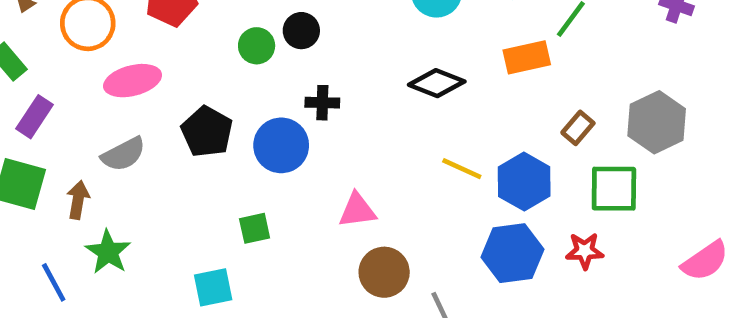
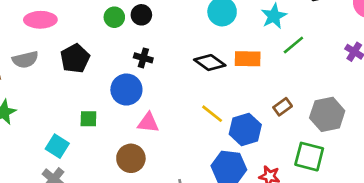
orange rectangle: (527, 57) -> (248, 59), moved
blue circle: (281, 145) -> (126, 90), moved
green square: (614, 189) -> (309, 157), moved
brown circle: (384, 272) -> (131, 158), moved
cyan square: (213, 287) -> (57, 146), turned 30

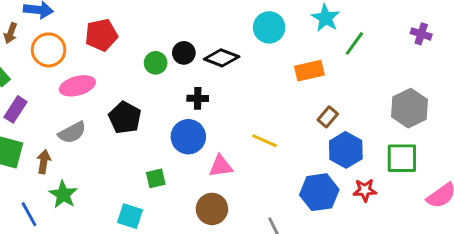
black diamond: (210, 63) -> (222, 58), moved
brown rectangle: (283, 107) -> (328, 117), moved
yellow line: (212, 114) -> (264, 141), moved
blue hexagon: (245, 129) -> (346, 150), moved

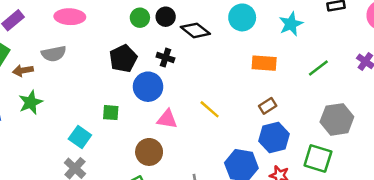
green line: (354, 43) -> (318, 68), moved
black pentagon: (125, 118) -> (123, 58), moved
brown arrow: (44, 162) -> (23, 70), turned -126

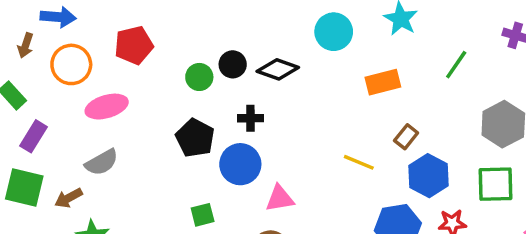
yellow line: (210, 109) -> (359, 162), moved

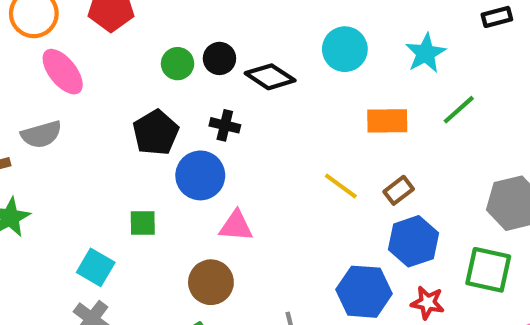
green line: (456, 65) -> (459, 110), moved
pink ellipse: (107, 107) -> (63, 72), turned 54
yellow line: (359, 162) -> (341, 186), moved

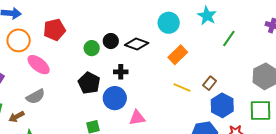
orange rectangle: (387, 121) -> (178, 55), moved, turned -30

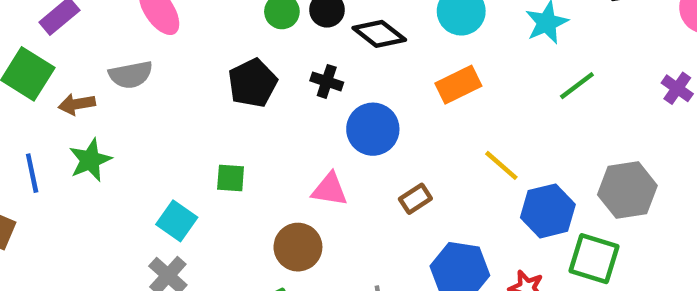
brown rectangle: (210, 83) -> (415, 199), moved
yellow line: (182, 87) -> (501, 165), moved
blue circle: (115, 98) -> (373, 129), moved
blue hexagon: (222, 105) -> (548, 211), moved

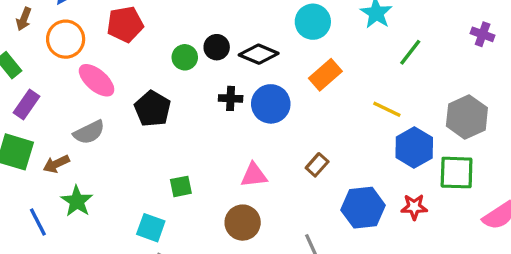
black pentagon: (253, 83) -> (152, 109), moved
blue circle: (373, 129) -> (271, 104), moved
yellow line: (501, 165) -> (387, 109), moved

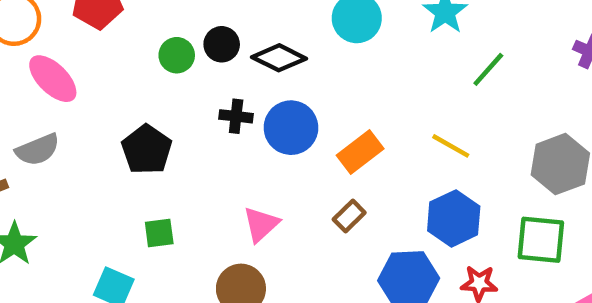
orange rectangle: (325, 75) -> (360, 152), moved
black pentagon: (152, 109) -> (147, 150), moved
blue hexagon: (414, 147) -> (454, 218), moved
pink triangle: (254, 175) -> (261, 224), turned -40

